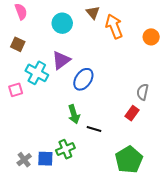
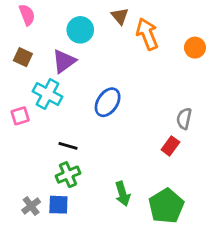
purple triangle: (61, 60) -> (64, 61), moved
green arrow: (74, 114) -> (123, 194), moved
black line: (94, 129) -> (68, 146), moved
green cross: (65, 149) -> (68, 175), moved

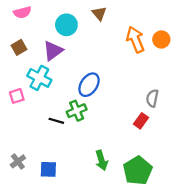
pink semicircle: (27, 15) -> (22, 12), turned 96
orange arrow: (147, 34) -> (135, 39), moved
brown square: (23, 57) -> (19, 47), turned 35
green cross: (68, 175) -> (77, 111), moved
gray cross: (31, 206) -> (18, 161), moved

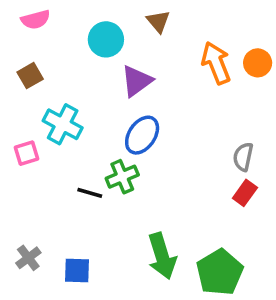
purple triangle: (53, 51) -> (137, 81), moved
red rectangle: (141, 121) -> (245, 193), moved
green arrow: (101, 160) -> (162, 256), size x1.4

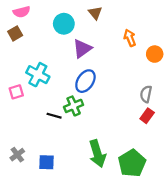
orange arrow: (216, 63) -> (130, 38), size x0.7
orange circle: (258, 63) -> (155, 54), moved
brown square: (30, 76) -> (15, 33), moved

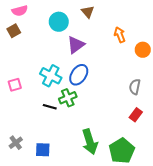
cyan cross: (38, 75) -> (51, 76), moved
red rectangle: (147, 116) -> (136, 115), moved

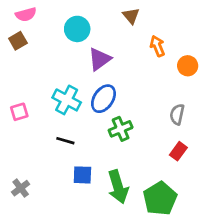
brown triangle: (88, 12) -> (131, 16), moved
green cross: (68, 98) -> (121, 129), moved
blue square: (43, 150) -> (82, 175), moved

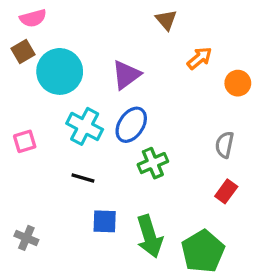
cyan circle: (77, 29) -> (60, 71), moved, size x1.4
orange arrow: (157, 46) -> (200, 58), turned 72
gray cross: (21, 188) -> (26, 238), turned -30

